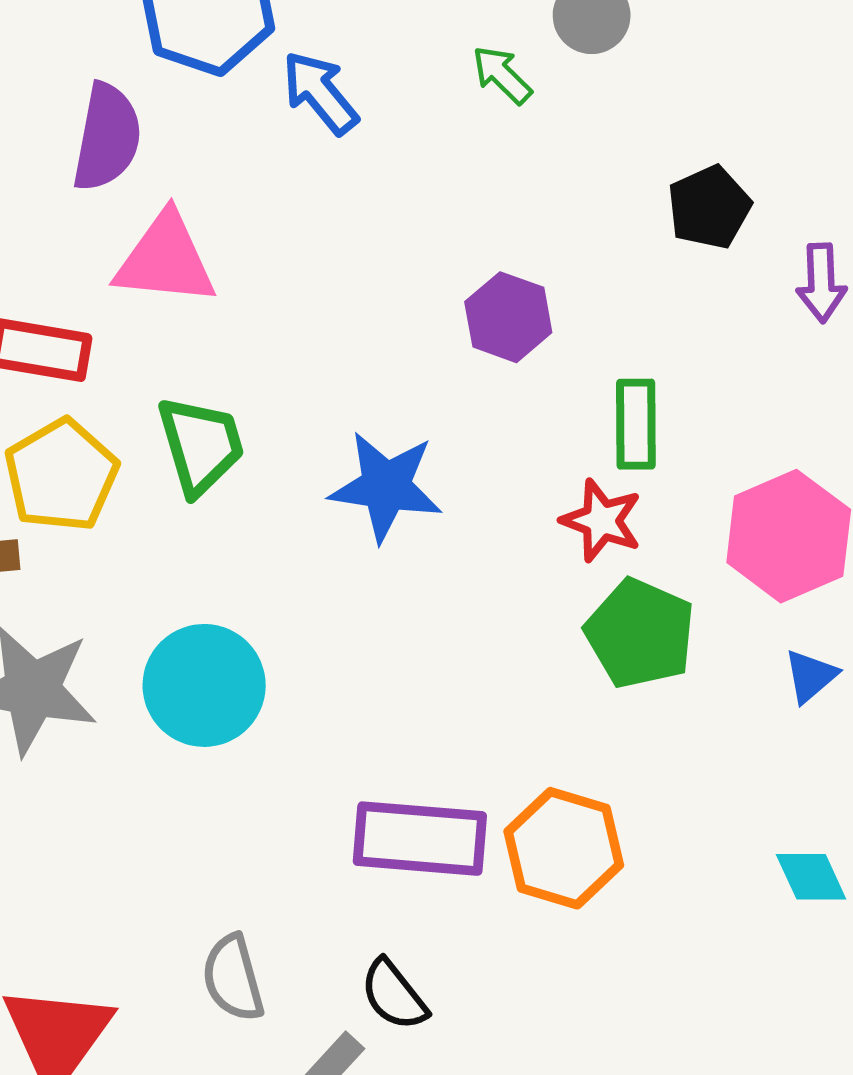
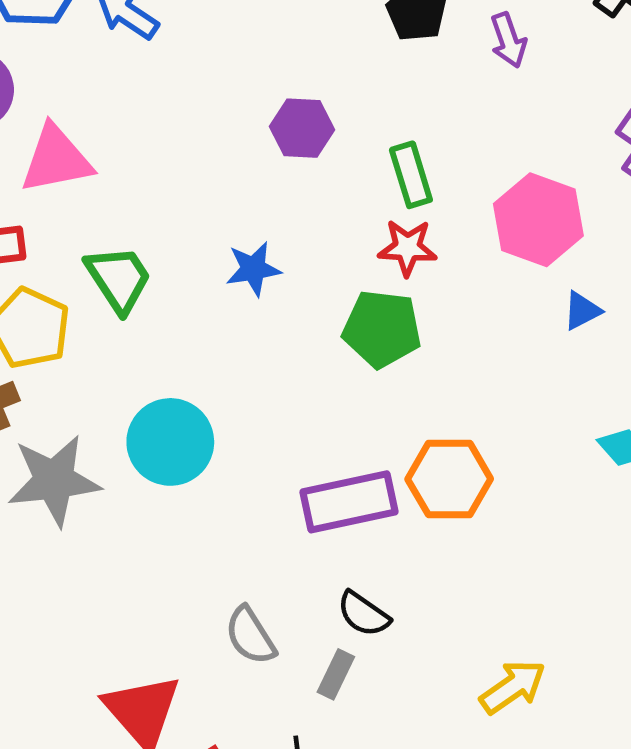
blue star: (386, 487) -> (253, 269), size x0.7
green pentagon: (640, 633) -> (382, 329), moved
blue triangle: (811, 676) -> (582, 311), turned 30

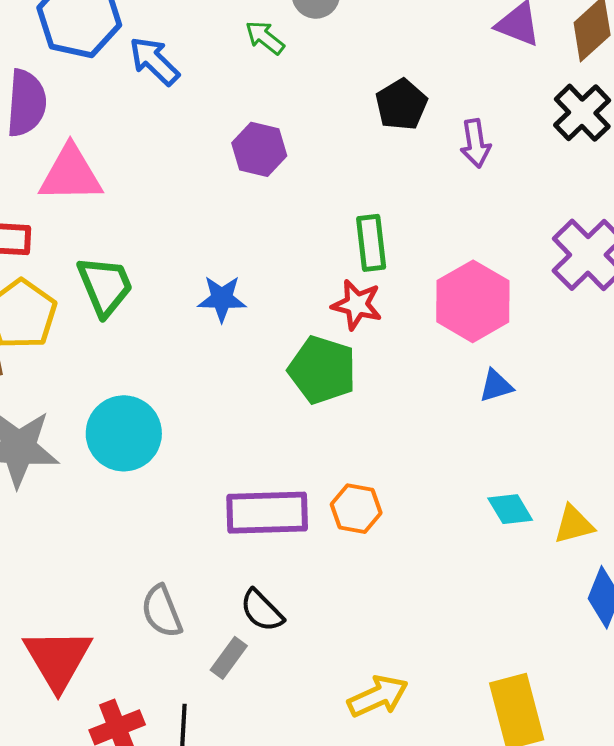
purple hexagon: (302, 128) -> (259, 149), moved
orange hexagon: (449, 479) -> (356, 509), size x0.7

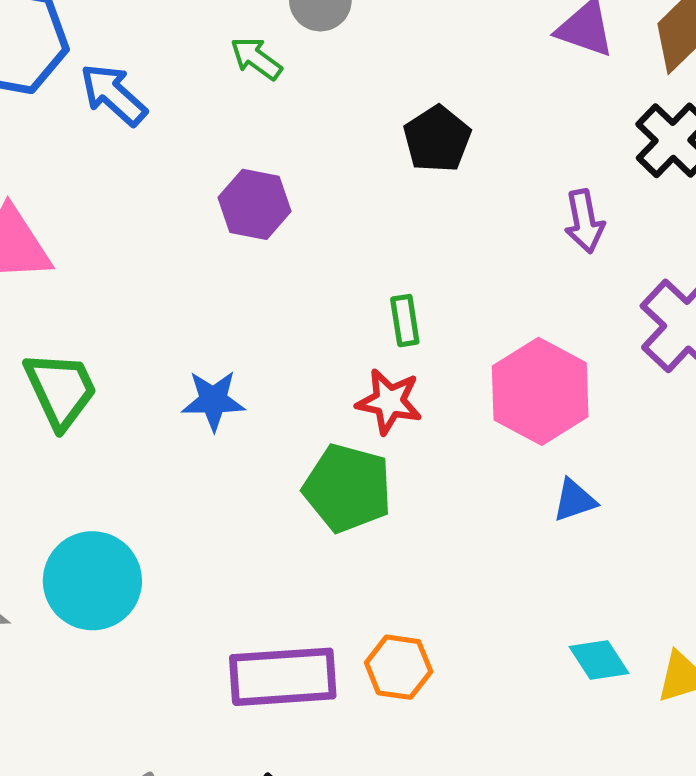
purple arrow: (475, 143) -> (584, 221), moved
green rectangle: (371, 243) -> (405, 321), size x0.7

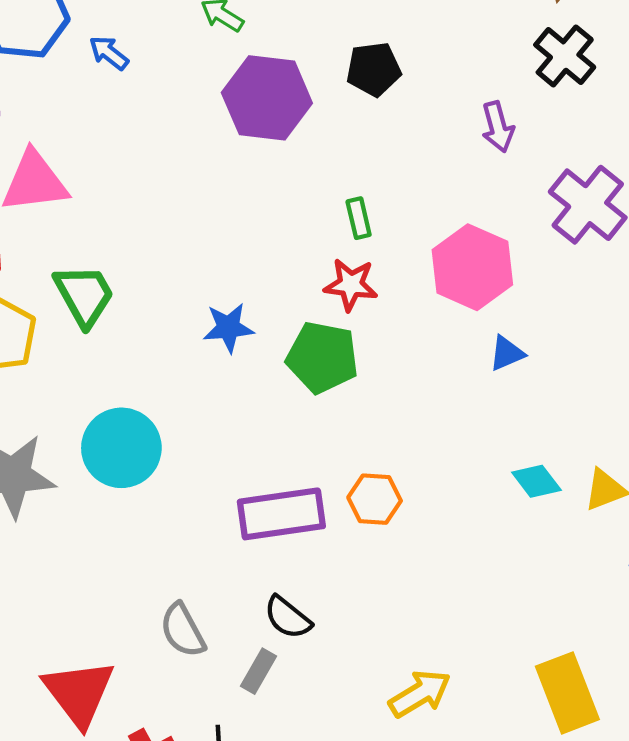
blue arrow: (113, 95) -> (109, 53), size x0.7
black pentagon: (437, 139) -> (374, 69), turned 30
purple hexagon: (255, 204) -> (267, 98), moved, size x1.5
blue star: (213, 400) -> (228, 328), moved

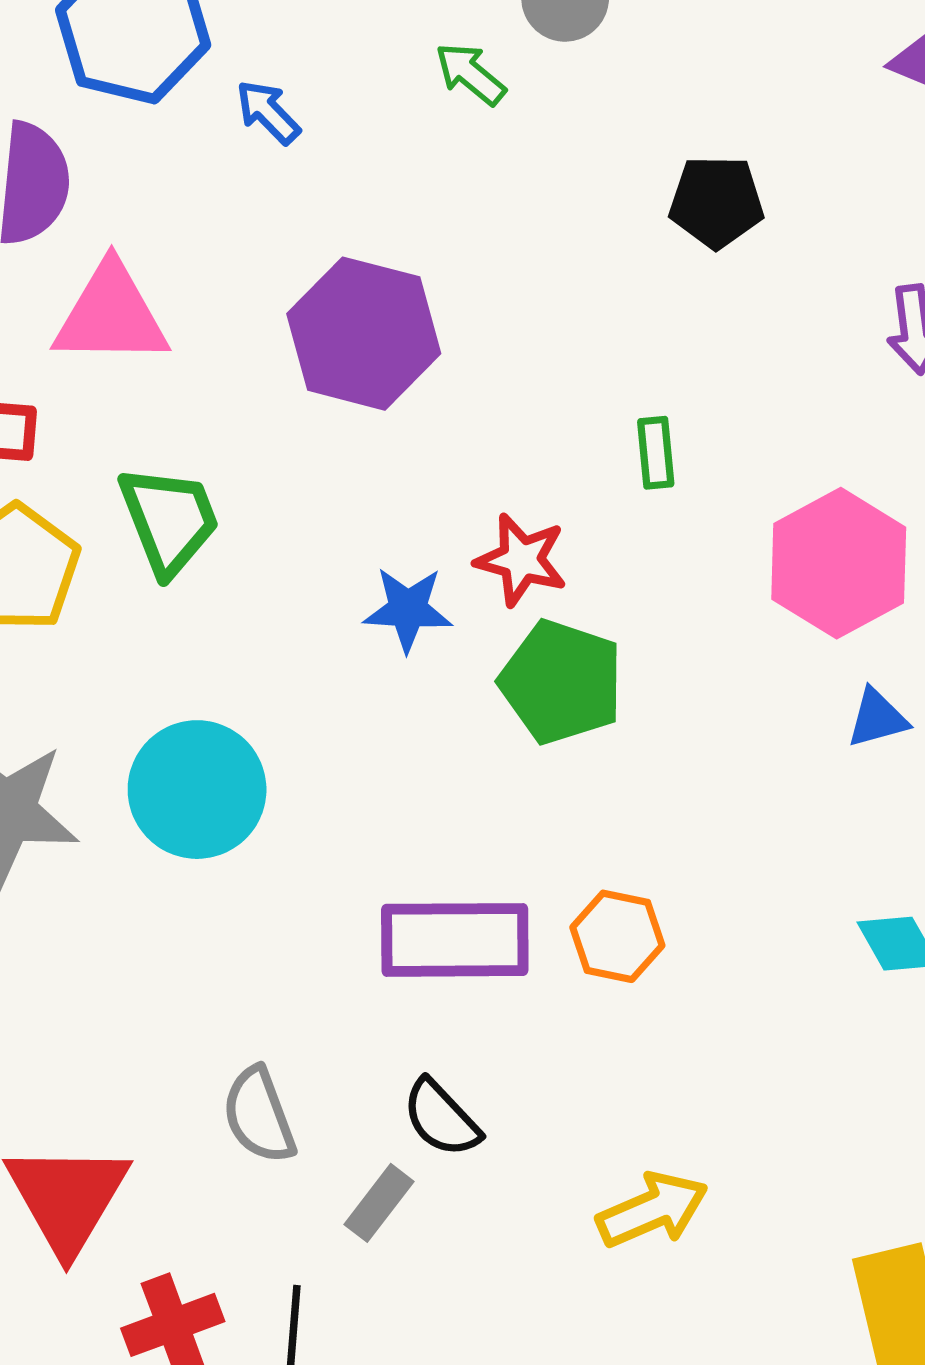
purple hexagon: (267, 98) -> (364, 334), moved
red star: (351, 285) -> (521, 560), moved
yellow arrow: (420, 694) -> (652, 1210), moved

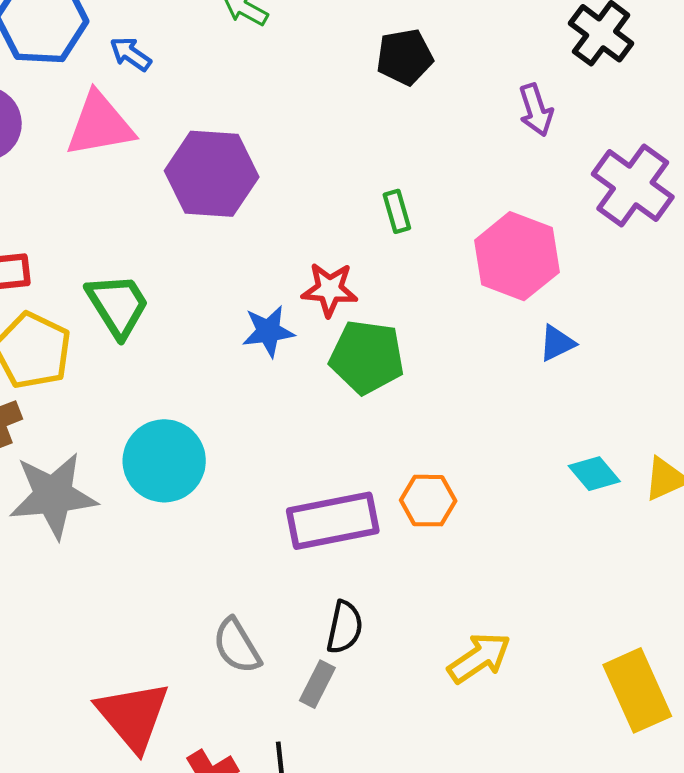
pink triangle: (111, 315) -> (100, 125), moved
black semicircle: (441, 1118) -> (345, 627), turned -114

